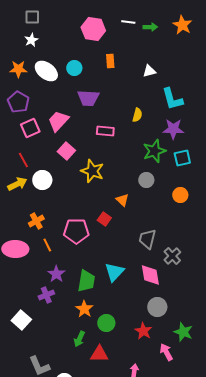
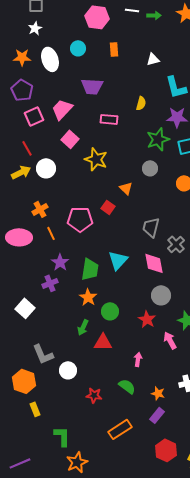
cyan circle: (74, 68) -> (78, 48), moved
white ellipse: (46, 71) -> (50, 59), turned 35

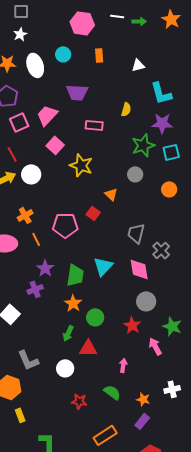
white circle: (68, 370) -> (65, 368), moved

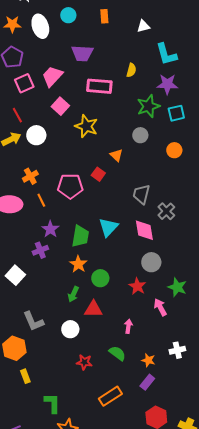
pink rectangle: (94, 125) -> (99, 86), size x1.4

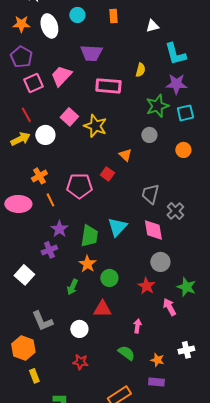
pink square: (60, 106) -> (69, 117), moved
green arrow: (73, 294) -> (72, 287), moved
red star: (84, 362) -> (80, 362), moved
purple rectangle: (147, 382) -> (156, 382), turned 56

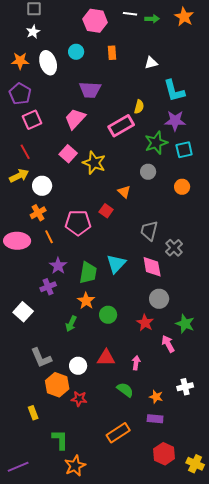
pink trapezoid: (61, 76) -> (75, 119), moved
pink rectangle: (108, 86) -> (121, 126), moved, turned -35
white circle: (45, 135) -> (42, 186), moved
red triangle: (102, 309) -> (106, 358), moved
orange hexagon: (23, 348) -> (57, 385), moved

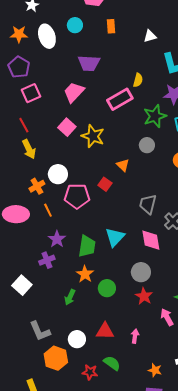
yellow arrow: (19, 176) -> (29, 149), moved, turned 90
white circle: (42, 186) -> (58, 174), moved
gray circle: (159, 299) -> (141, 272), moved
green semicircle: (125, 390) -> (112, 363), moved
red star: (79, 399) -> (90, 372), moved

